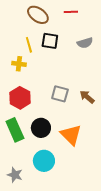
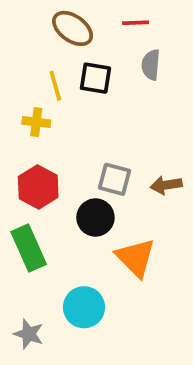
gray semicircle: (85, 43) -> (151, 65), moved, turned 112
brown arrow: (87, 97) -> (166, 185), turned -49
black circle: (41, 128) -> (95, 218), moved

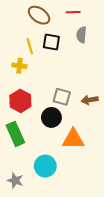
orange triangle: (136, 258) -> (73, 139), turned -45

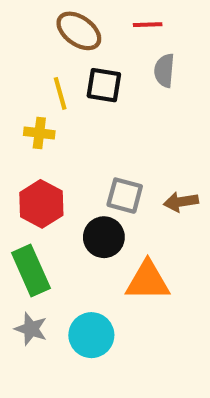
gray star: (15, 180) -> (31, 329), moved

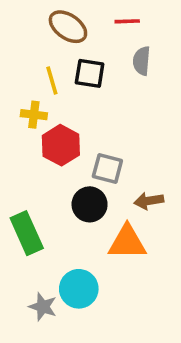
brown arrow: (181, 202) -> (149, 201), moved
red hexagon: (41, 204) -> (61, 145), moved
gray star: (31, 329) -> (43, 307), moved

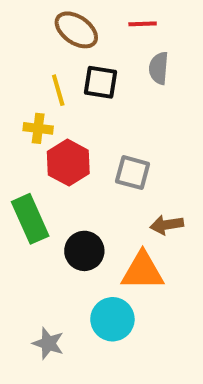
gray square: (107, 169) -> (133, 173), moved
black circle: (90, 204) -> (84, 251), moved
green rectangle: (27, 233) -> (30, 219), moved
cyan circle: (79, 289) -> (112, 319), moved

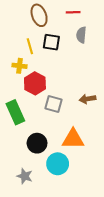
brown ellipse: (76, 30) -> (39, 15), turned 35
gray square: (133, 173) -> (54, 104), moved
brown arrow: (167, 225) -> (88, 99), moved
black circle: (84, 251) -> (37, 143), moved

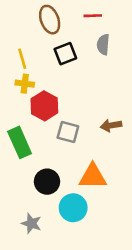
black square: (51, 42) -> (65, 54), turned -30
yellow line: (30, 46) -> (22, 59), moved

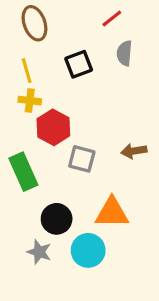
red line: (93, 16) -> (112, 19), turned -36
brown ellipse: (50, 20) -> (34, 23), moved
gray star: (31, 223) -> (39, 252), moved

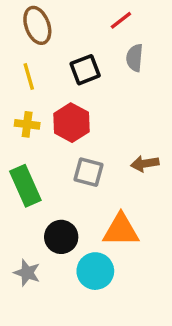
yellow cross: (30, 101) -> (27, 124), moved
red hexagon: (53, 127) -> (71, 123), moved
gray star: (39, 252) -> (27, 273), moved

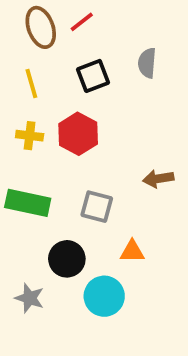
red line: (121, 20) -> (82, 22), moved
gray square: (88, 172) -> (97, 207), moved
green rectangle: (25, 186) -> (28, 203), turned -54
orange triangle: (121, 230) -> (132, 251), size x0.6

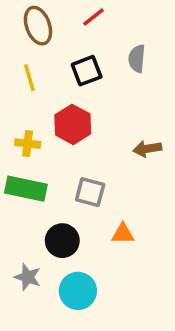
red line: (82, 22) -> (93, 17), moved
yellow cross: (30, 136) -> (28, 144), moved
brown arrow: (158, 179) -> (147, 149), moved
cyan circle: (104, 296) -> (78, 291), moved

